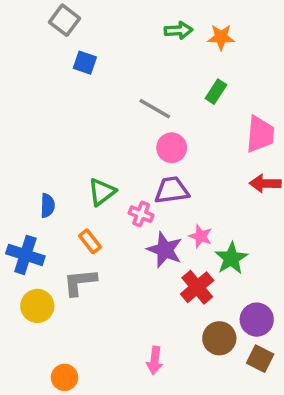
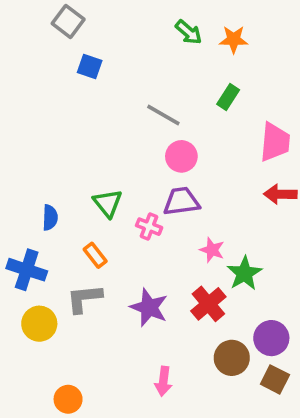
green arrow: (178, 30) -> (189, 32), turned 44
green triangle: (102, 192) -> (108, 203), turned -32
purple star: (165, 250) -> (149, 307), moved

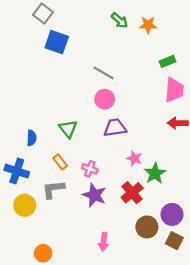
blue square: (90, 66) -> (57, 42), size x1.5
green rectangle: (228, 97) -> (167, 61), moved, turned 35
pink circle: (181, 156) -> (105, 99), moved
pink cross: (149, 227) -> (90, 169), moved

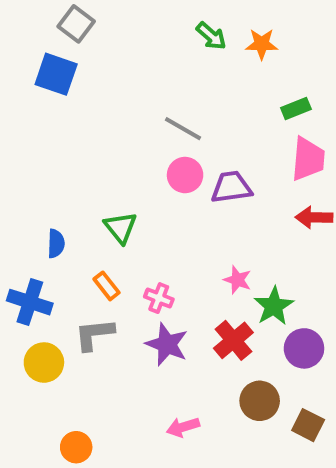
blue square: (57, 42) -> (56, 74), moved
purple trapezoid: (115, 128) -> (231, 187), moved
purple circle: (172, 214) -> (304, 348), moved
pink arrow: (104, 242) -> (183, 427), turned 66

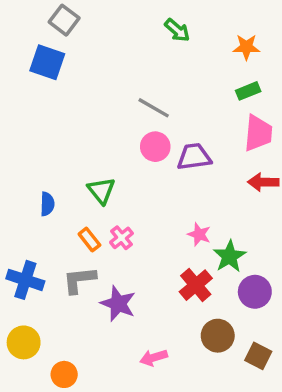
orange star: (262, 44) -> (246, 47), moved
pink cross: (159, 298) -> (122, 238), moved, turned 30
blue cross: (30, 302) -> (25, 280), moved
purple star: (167, 344) -> (118, 304), moved
yellow circle: (44, 363) -> (24, 342), moved

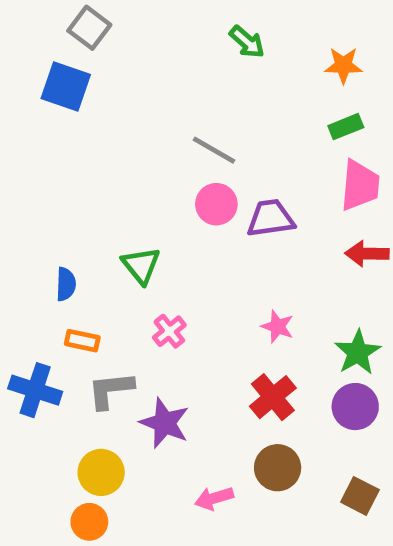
orange rectangle: (89, 239) -> (82, 341), moved, turned -40
green star: (230, 256) -> (358, 352), moved
brown circle: (218, 336) -> (278, 468), moved
yellow circle: (24, 342) -> (101, 472), moved

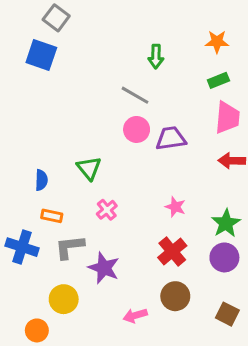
green arrow: (247, 42) -> (156, 57), moved, turned 50
orange circle: (89, 522) -> (37, 330), moved

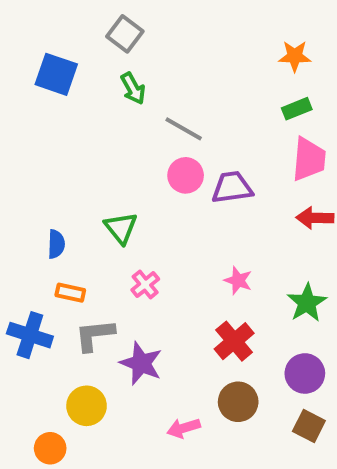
gray square: (56, 18) -> (125, 34), moved
green arrow: (156, 57) -> (133, 88), moved, turned -30
purple circle: (224, 257) -> (305, 373), moved

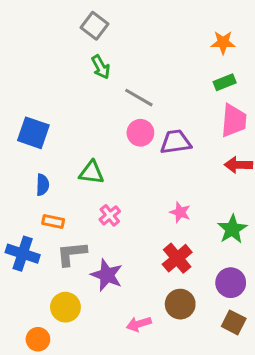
blue square: (56, 74) -> (33, 133), moved
green triangle: (121, 228) -> (91, 173), turned -44

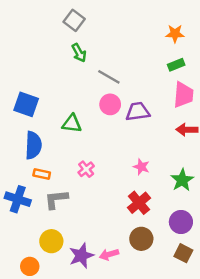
green triangle: (91, 173) -> (72, 124), moved
blue semicircle: (43, 185) -> (33, 145), size x1.6
purple star: (107, 275) -> (81, 256), moved, turned 30

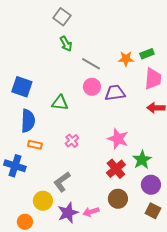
orange star: (175, 34) -> (126, 59), moved
pink star: (141, 167) -> (118, 139), size x1.5
green star: (182, 180) -> (142, 160), moved
gray L-shape: (56, 199) -> (62, 182), moved, turned -30

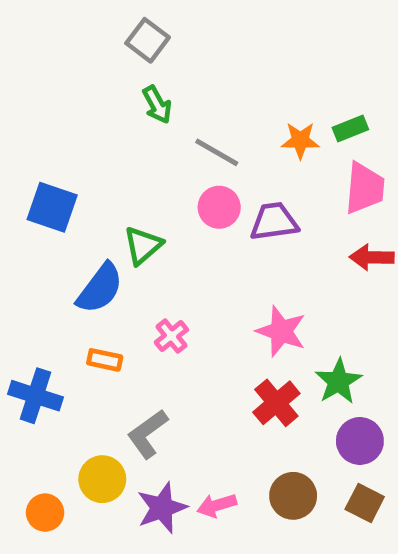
green triangle: (60, 103) -> (143, 245), turned -48
blue semicircle: (28, 121) -> (100, 288), moved, turned 35
orange rectangle: (35, 145) -> (105, 360), moved
brown circle: (118, 199) -> (293, 496), moved
orange circle: (25, 222) -> (45, 513), moved

